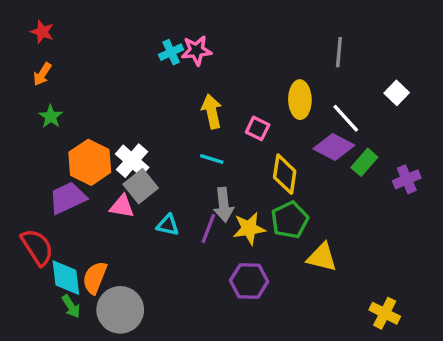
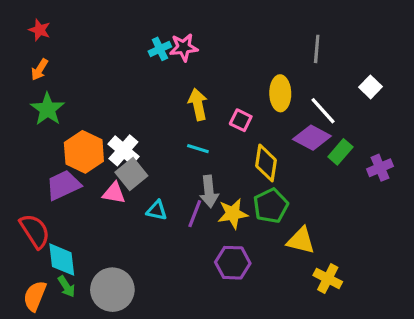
green star: (51, 117) -> (47, 109), size x1.5
orange semicircle: (95, 278) -> (35, 296), moved
yellow cross: (385, 313) -> (328, 279), moved

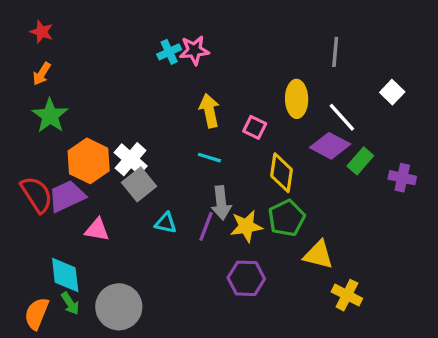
purple cross: (380, 168) -> (402, 178), turned 35
pink triangle: (114, 193) -> (97, 230), moved
red semicircle: (35, 231) -> (37, 194), moved

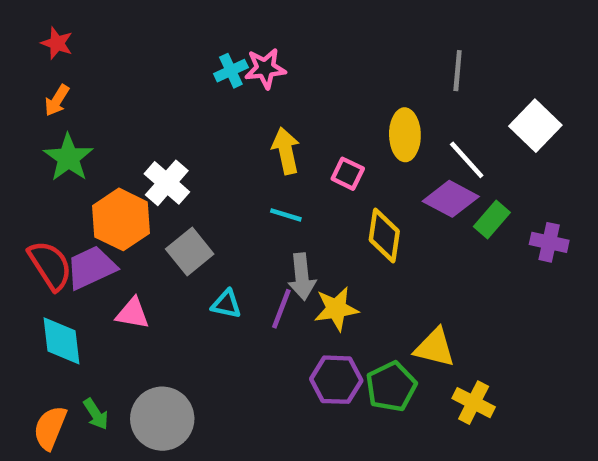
white square: (392, 92) -> (535, 126), size x1.5
white cross: (131, 159) -> (167, 183), moved
green pentagon: (287, 218) -> (391, 387), moved
cyan diamond: (65, 275) -> (61, 341), moved

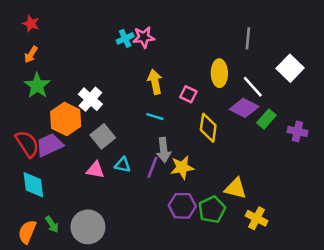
pink triangle: (132, 313) -> (95, 170), moved

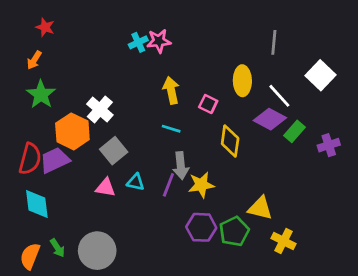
red star: (31, 24) -> (45, 27), moved
purple cross: (297, 131) -> (329, 145), turned -30
red semicircle: (27, 144) -> (30, 159), turned 48

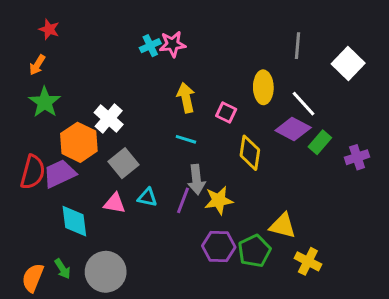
white square: (320, 75) -> (348, 63), moved
cyan diamond: (37, 204) -> (74, 221), moved

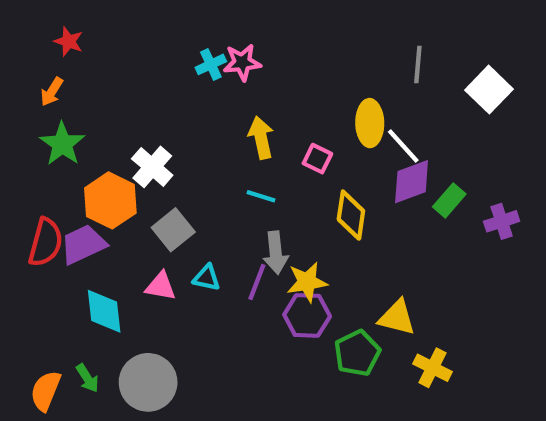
white line: (303, 104) -> (403, 146), moved
purple diamond: (293, 129) -> (412, 182), turned -48
purple hexagon: (219, 246) -> (307, 315), moved

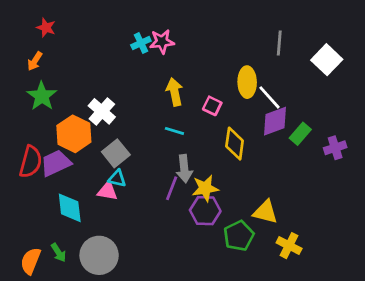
cyan triangle: (207, 278) -> (117, 178), moved

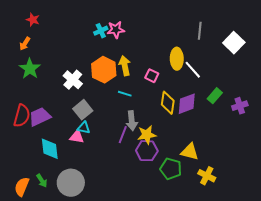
purple diamond: (275, 121) -> (187, 104), moved
orange hexagon: (74, 134) -> (104, 70), moved
green pentagon: (239, 236) -> (171, 169), turned -30

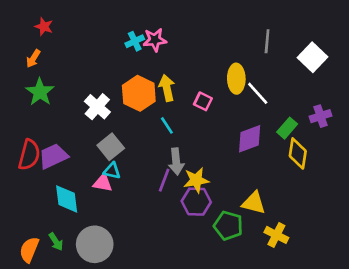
cyan line: (125, 94) -> (167, 125), turned 40
yellow diamond: (168, 103) -> (298, 153), moved
purple cross: (240, 106) -> (320, 116), moved

